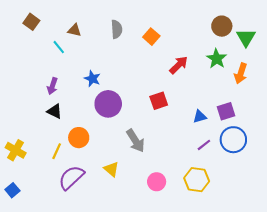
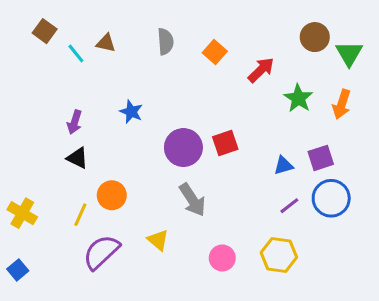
cyan line: (59, 47) -> (76, 53), moved
green star: (217, 59) -> (298, 98), moved
red arrow: (179, 65) -> (261, 70), moved
purple circle: (108, 104) -> (183, 148), moved

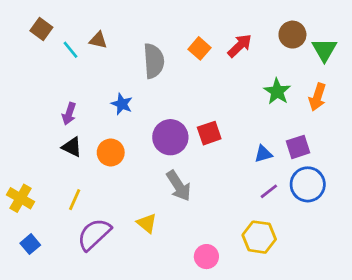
gray semicircle: (166, 42) -> (154, 61), moved, size x1.4
red arrow: (261, 70) -> (240, 46), moved
orange circle: (112, 195) -> (111, 152), moved
pink circle: (222, 258) -> (206, 257), moved
blue square: (18, 270) -> (30, 244), moved

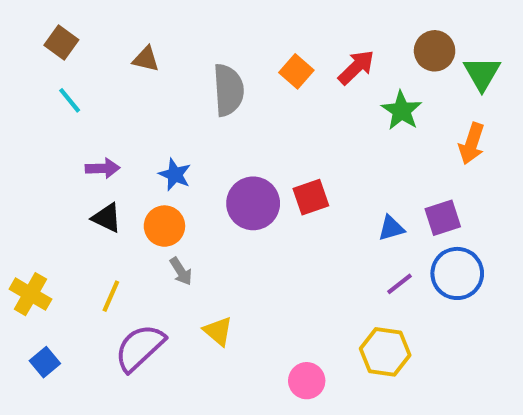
cyan line: (70, 50) -> (70, 100), moved
green star: (277, 91) -> (402, 111), moved
blue star: (122, 104) -> (175, 175), moved
purple arrow: (69, 114) -> (103, 168), turned -110
gray arrow: (179, 186) -> (181, 271), moved, size x0.6

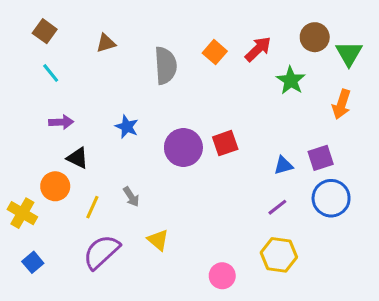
brown triangle: (146, 59) -> (106, 43), turned -30
purple arrow: (103, 168) -> (61, 122), moved
orange circle: (164, 226) -> (55, 186), moved
purple line: (399, 284) -> (277, 207), moved
yellow line: (111, 296) -> (92, 207), moved

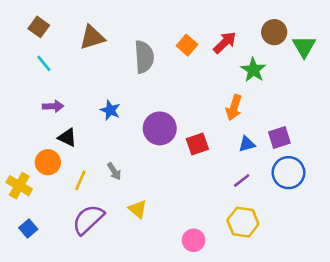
brown triangle: (106, 43) -> (92, 37), size x1.5
orange arrow: (342, 104) -> (234, 108), moved
red square: (225, 143) -> (197, 144), moved

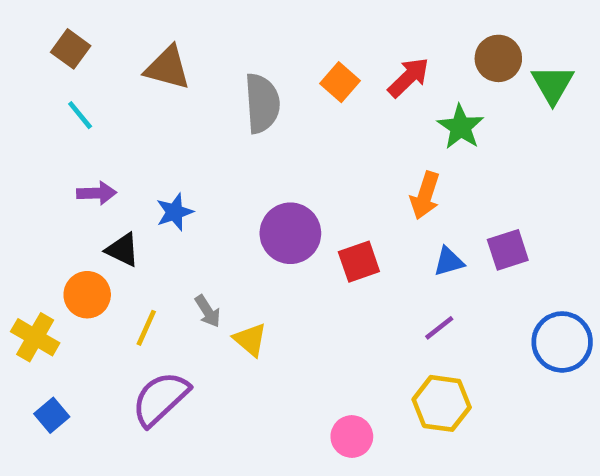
brown triangle: (92, 37) -> (168, 68), turned 32
blue star: (110, 110) -> (175, 212), moved, turned 30
blue circle: (288, 173) -> (562, 342), moved
yellow triangle: (138, 209) -> (250, 340), moved

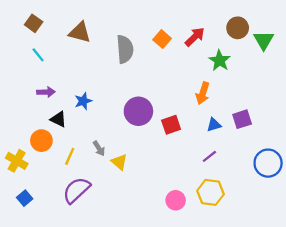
pink circle: (352, 437) -> (176, 200), moved

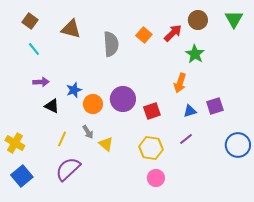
brown circle: (238, 28) -> (198, 20), moved
green triangle: (264, 40) -> (234, 19), moved
orange circle: (41, 141) -> (93, 104), moved
yellow hexagon: (211, 192) -> (151, 148), moved
blue square: (25, 198) -> (22, 176), size x1.5

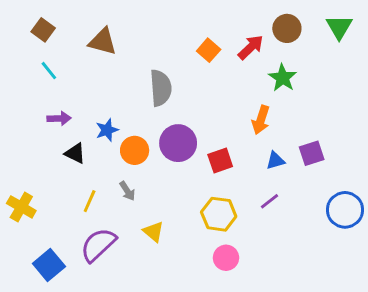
gray semicircle: (111, 44) -> (161, 88), moved
yellow triangle: (106, 144) -> (153, 232), moved
blue square: (22, 176) -> (49, 265), moved

